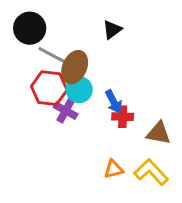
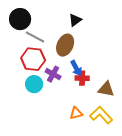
brown ellipse: (75, 67) -> (65, 45), moved
cyan circle: (79, 90) -> (34, 84), moved
purple cross: (66, 111) -> (53, 74), moved

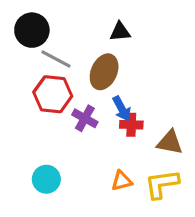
black triangle: (75, 20) -> (120, 32), turned 32
cyan circle: (34, 84) -> (46, 179), moved
yellow L-shape: (101, 115) -> (162, 184), turned -55

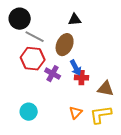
orange triangle: (122, 181) -> (76, 113), turned -32

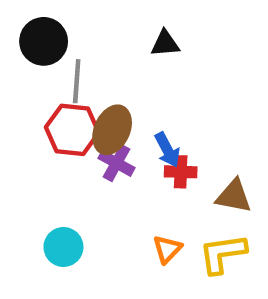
gray line: (35, 37) -> (77, 81), turned 66
brown ellipse: (65, 45) -> (112, 130), moved

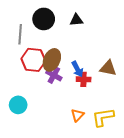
black circle: (44, 41) -> (44, 19), moved
gray line: (77, 81) -> (20, 34), moved
brown triangle: (234, 196) -> (108, 68), moved
cyan circle: (63, 247) -> (18, 105), moved

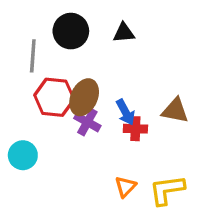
cyan circle: (18, 105) -> (23, 155), moved

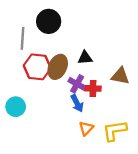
black triangle: (124, 33) -> (85, 58), moved
blue arrow: (125, 112) -> (77, 103), moved
purple cross: (87, 122) -> (77, 84), moved

